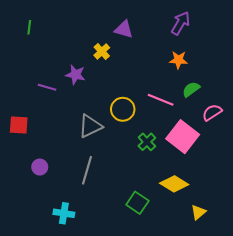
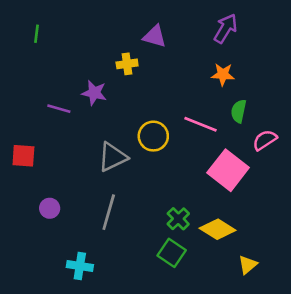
yellow cross: (102, 51) -> (127, 64), turned 35
green semicircle: (191, 89) -> (239, 111), turned -42
green cross: (147, 142) -> (178, 219), moved

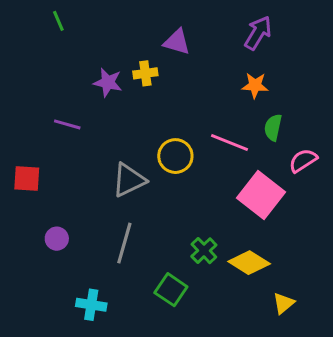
green line: (37, 34) -> (58, 21), moved, turned -30
purple star: (94, 93) -> (108, 82), moved
green square: (172, 253) -> (171, 290), moved

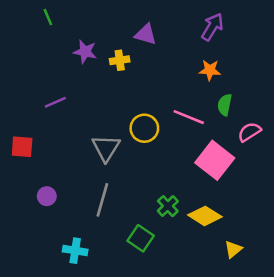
purple star: (108, 82) -> (85, 52), moved
purple line: (67, 124) -> (55, 102), turned -40
gray triangle: (129, 180) -> (106, 148), turned -32

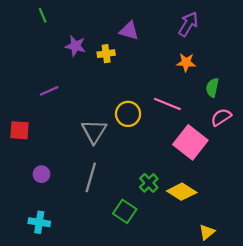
green semicircle: (225, 105) -> (212, 88), moved
yellow triangle: (233, 249) -> (207, 232), moved
cyan cross: (75, 251) -> (39, 222), moved

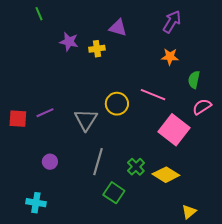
purple line: (49, 91) -> (45, 113), moved
purple circle: (41, 174) -> (50, 162), moved
gray line: (91, 177) -> (98, 162), moved

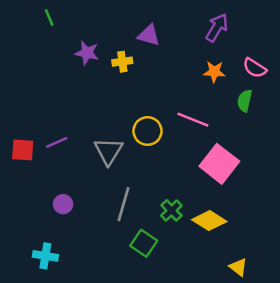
pink semicircle: (202, 107) -> (255, 68), moved, turned -114
yellow triangle: (189, 212) -> (238, 267), turned -42

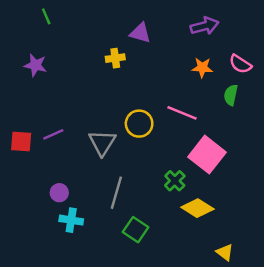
purple arrow: (217, 28) -> (205, 26), turned 44
purple star: (87, 53) -> (35, 65), moved
green cross: (171, 210) -> (175, 181), moved
cyan cross: (45, 256) -> (71, 220), moved

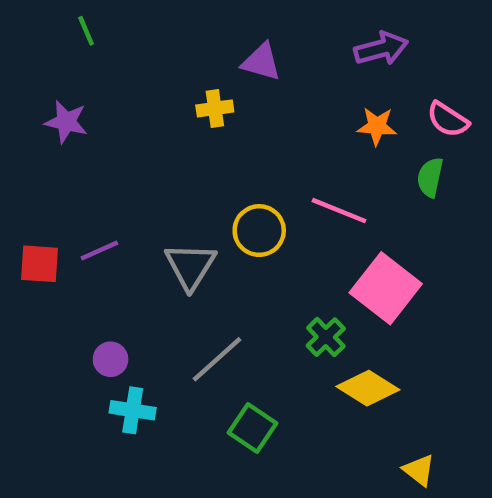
gray line: (116, 193) -> (217, 359), turned 32

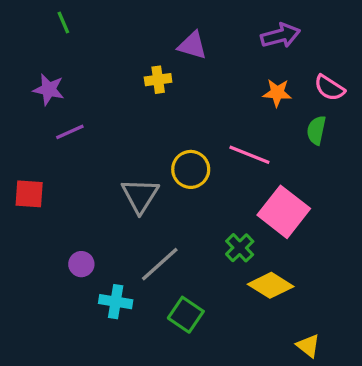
purple line: (99, 251) -> (70, 132), moved
cyan cross: (133, 410) -> (116, 302), moved

